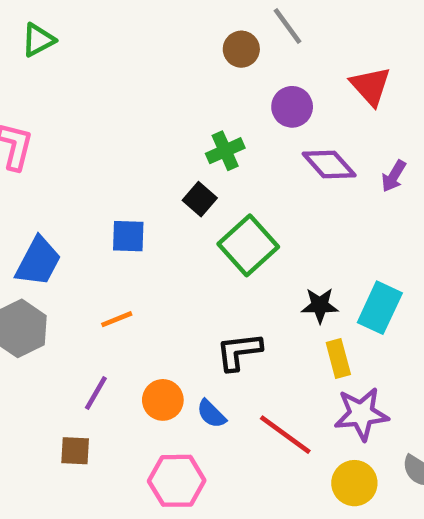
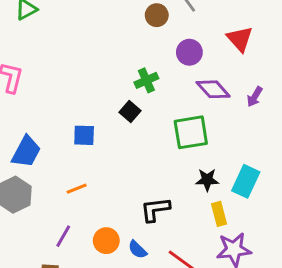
green square: (248, 245) -> (191, 132), moved, turned 33

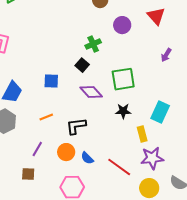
purple diamond: (213, 89) -> (91, 92), moved
black star: (207, 180) -> (123, 111), moved
black L-shape: (155, 209) -> (76, 126), moved

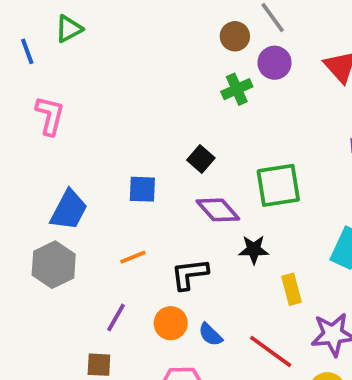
purple circle: (122, 25) -> (275, 63), moved
green cross: (93, 44) -> (237, 89), moved
black star: (123, 111) -> (254, 250), moved
yellow rectangle: (142, 134) -> (291, 289), moved

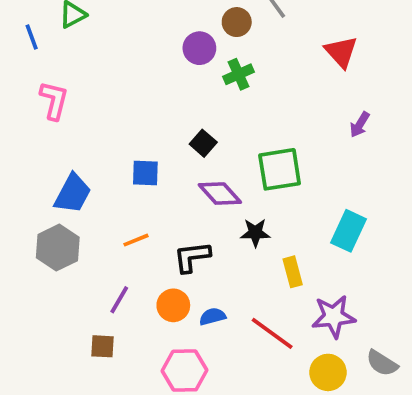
purple circle: (275, 63) -> (199, 48), moved
blue semicircle: (210, 335) -> (212, 317), turned 120

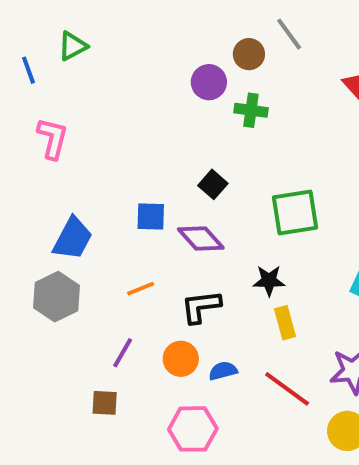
green cross: (239, 74) -> (251, 110), turned 32
purple diamond: (220, 194) -> (201, 239), moved
yellow rectangle: (293, 272) -> (285, 323), moved

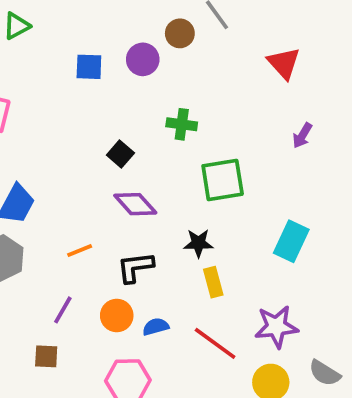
green cross: (251, 110) -> (182, 124), moved
black square: (213, 184) -> (120, 154), moved
blue square: (151, 216) -> (89, 67), moved

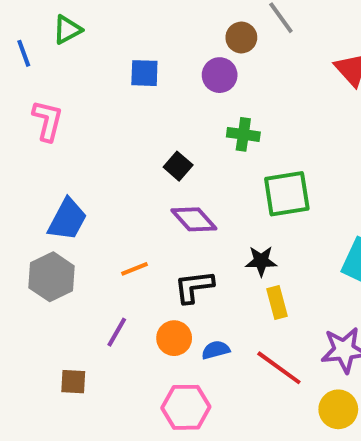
purple circle: (143, 59) -> (220, 75), moved
brown square: (46, 356) -> (73, 382), moved

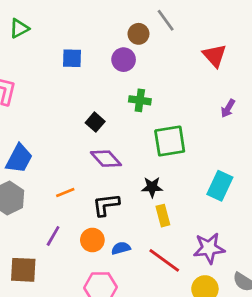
brown square: (73, 382) -> (23, 270), size x1.5

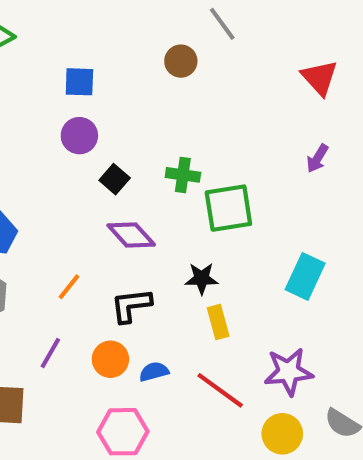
brown circle: (138, 34) -> (181, 61), moved
red triangle: (214, 56) -> (320, 78), moved
purple circle: (124, 60) -> (79, 136), moved
green cross: (140, 100) -> (183, 175), moved
orange line: (65, 193) -> (69, 287), turned -30

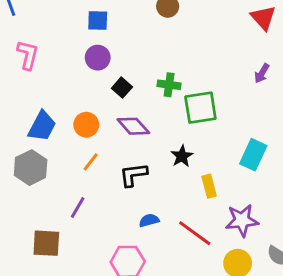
black star: (202, 278) -> (182, 156), turned -30
yellow rectangle: (218, 322) -> (209, 186), moved
orange circle: (110, 359) -> (86, 125), moved

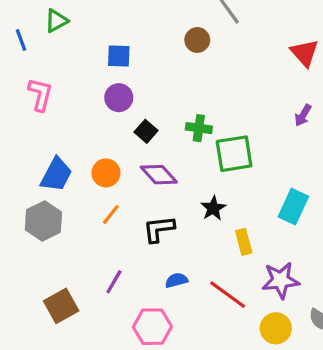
purple line: (78, 208) -> (114, 282), moved
brown square: (46, 243) -> (61, 306), turned -32

